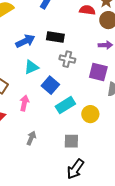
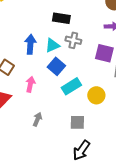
blue arrow: (25, 41) -> (30, 44), moved, turned -60
cyan triangle: (31, 67) -> (52, 45), moved

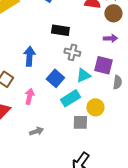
cyan triangle: (52, 45) -> (83, 75), moved
gray arrow: (37, 119) -> (36, 131), turned 48
gray square: (77, 122) -> (80, 122), moved

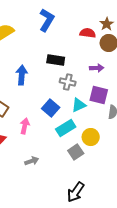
purple arrow: (110, 38) -> (97, 68), moved
blue arrow: (29, 56) -> (22, 75), moved
gray square: (80, 122) -> (76, 152), turned -35

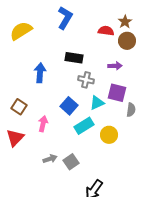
gray square: (76, 152) -> (71, 162), moved

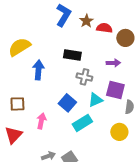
brown star: (125, 22) -> (86, 21), moved
yellow semicircle: (21, 31) -> (19, 47), moved
brown square: (19, 107) -> (17, 104), turned -35
yellow circle: (109, 135) -> (119, 132), moved

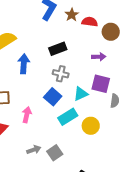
black rectangle: (72, 55) -> (58, 49), turned -30
gray cross: (84, 77) -> (61, 74), moved
yellow circle: (119, 132) -> (91, 126), moved

